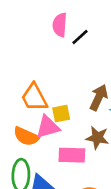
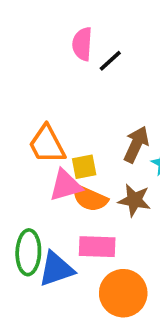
orange semicircle: (26, 136) -> (90, 198), moved
pink rectangle: (72, 155) -> (97, 247), moved

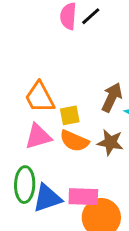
black line: (110, 61) -> (91, 16), moved
pink triangle: (66, 185) -> (38, 136), moved
pink rectangle: (97, 247) -> (83, 197), moved

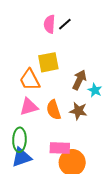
yellow square: (70, 115) -> (48, 62), moved, size x1.5
orange semicircle: (74, 141) -> (54, 110), turned 48
blue triangle: (47, 198) -> (22, 157), moved

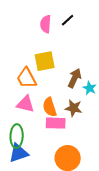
black line: (65, 24) -> (68, 20), moved
pink triangle: (29, 107) -> (26, 104), turned 30
pink rectangle: (60, 148) -> (56, 123), moved

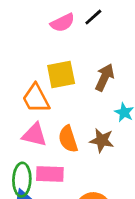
pink semicircle: (46, 24) -> (62, 23), turned -120
brown arrow: (75, 78) -> (105, 77), moved
pink rectangle: (56, 123) -> (50, 174), moved

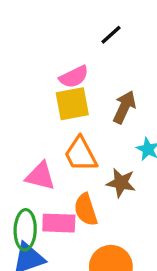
pink semicircle: (62, 23) -> (74, 77), moved
orange trapezoid: (36, 98) -> (81, 154), moved
orange semicircle: (68, 139) -> (86, 210), moved

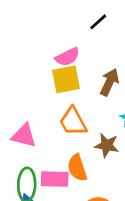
pink triangle: (40, 176) -> (24, 136), moved

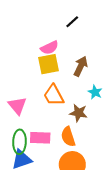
pink triangle: (24, 136) -> (17, 106), turned 36
orange semicircle: (77, 168) -> (68, 137), moved

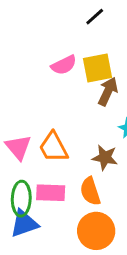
black line: (72, 22) -> (95, 17), moved
yellow square: (48, 64) -> (98, 68), moved
orange trapezoid: (54, 95) -> (54, 147), moved

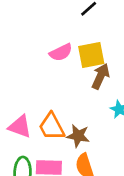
pink triangle: (18, 147) -> (20, 127), turned -30
brown star: (105, 158) -> (78, 136), moved

